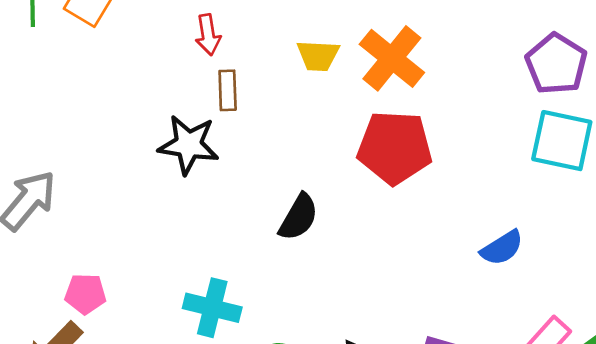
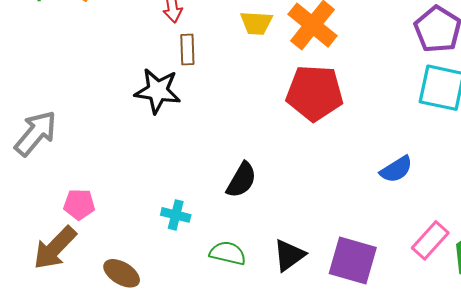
black semicircle: (299, 217) -> (241, 180), moved
cyan cross: (212, 308) -> (176, 215), size x0.7

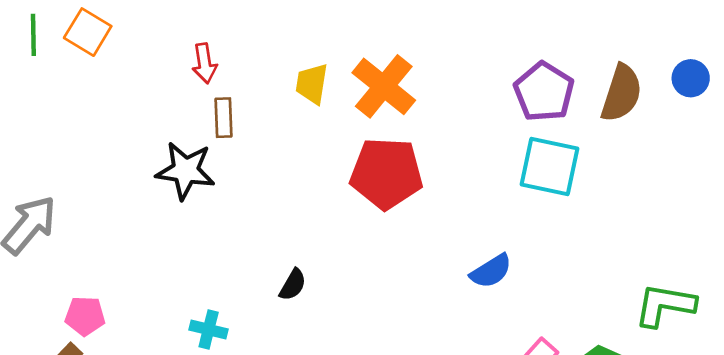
yellow trapezoid: (256, 23) -> (312, 84), turned 96
black semicircle: (241, 180) -> (293, 285), size x0.7

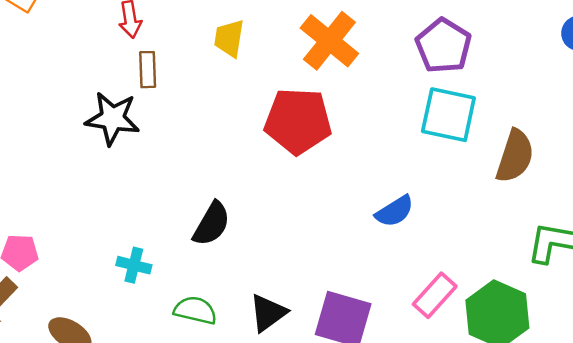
orange cross: (384, 86) -> (329, 41), moved
brown semicircle: (621, 93) -> (515, 156), moved
black semicircle: (293, 285) -> (212, 224), size x1.5

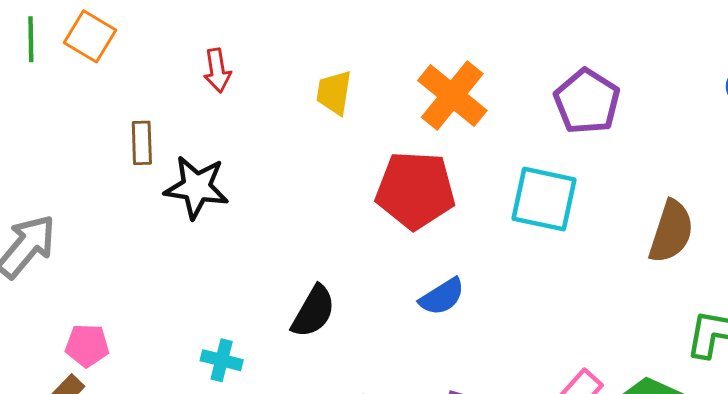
brown rectangle: (148, 70) -> (142, 143), moved
cyan square: (448, 115) -> (544, 199), moved
blue semicircle: (395, 211) -> (442, 297), moved

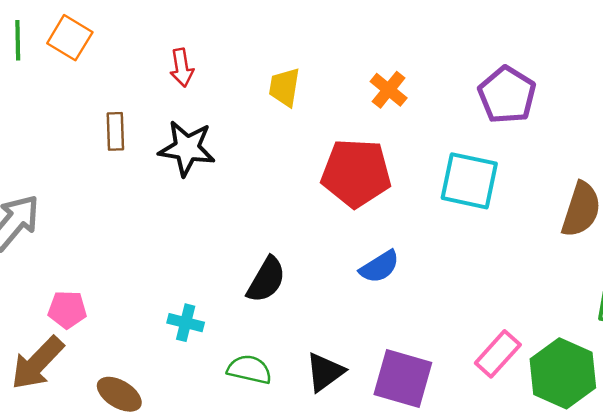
orange cross: (452, 96) -> (389, 90), size x0.6
black star: (196, 187) -> (187, 148), moved

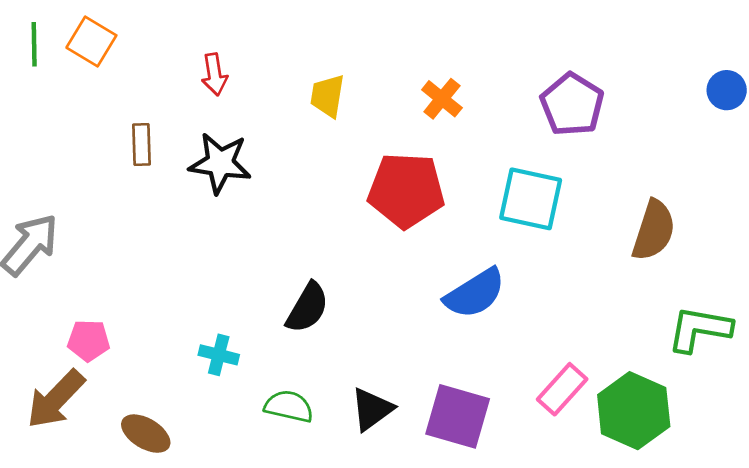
blue semicircle: (379, 267) -> (475, 293), moved, size x1.4

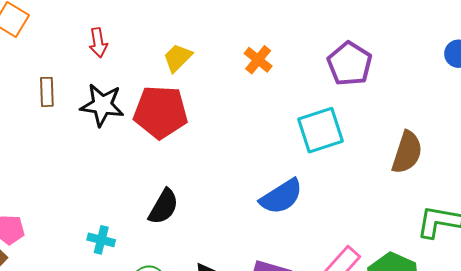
yellow trapezoid: (327, 96) -> (178, 58), turned 36
red pentagon: (406, 190) -> (161, 112), moved
cyan square: (531, 199) -> (321, 130), turned -30

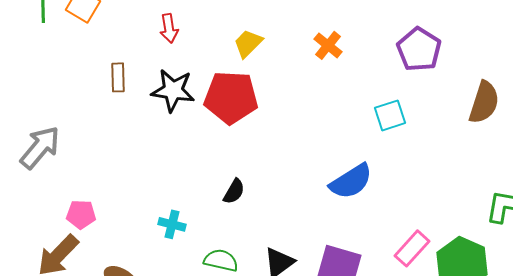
cyan square: (321, 130) -> (390, 115), size x0.7
brown semicircle: (407, 152) -> (484, 102), moved
black semicircle: (164, 207) -> (234, 191), size x0.7

